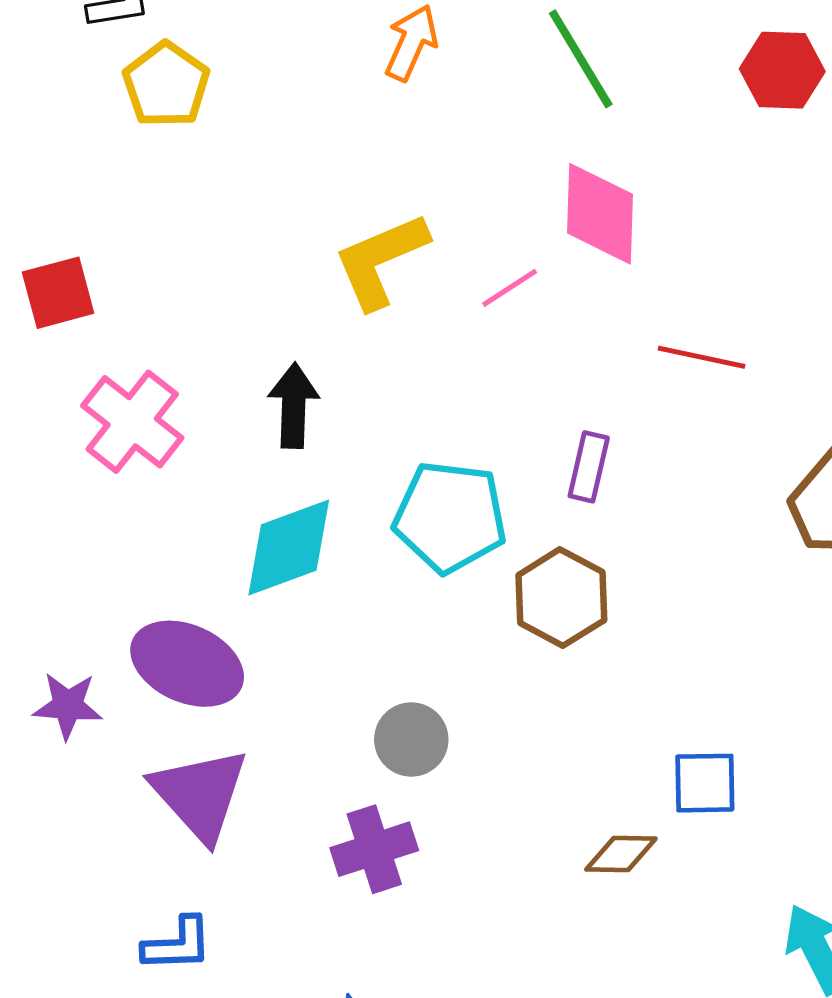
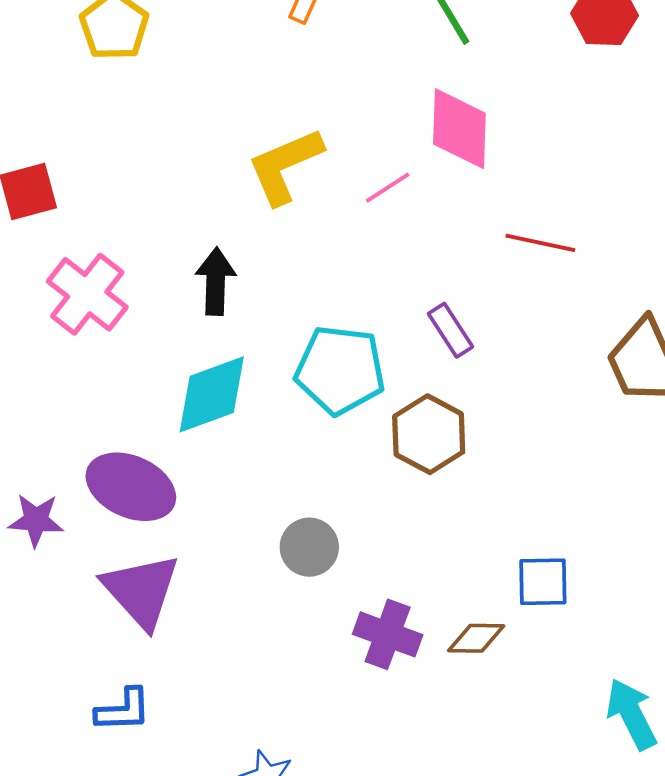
purple rectangle: (589, 467) -> (451, 330), turned -46
purple cross: (374, 849) -> (388, 634), moved, turned 38

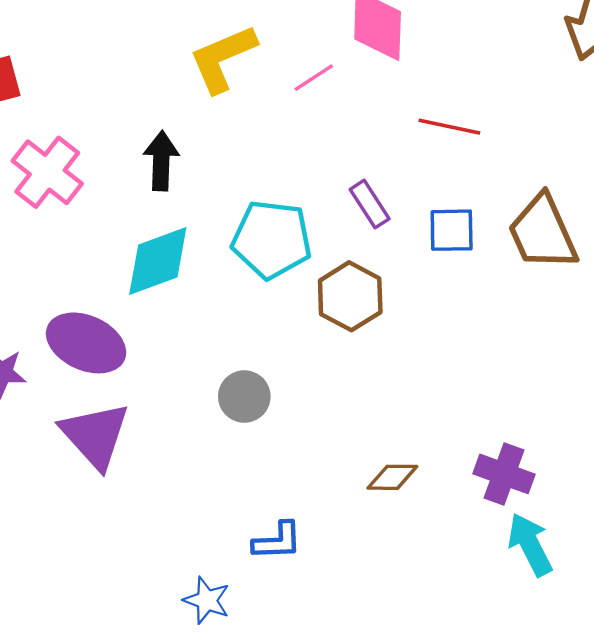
blue square: (543, 582) -> (452, 230), moved
purple cross: (388, 634) -> (504, 474), moved
blue L-shape: (123, 710) -> (277, 541), moved

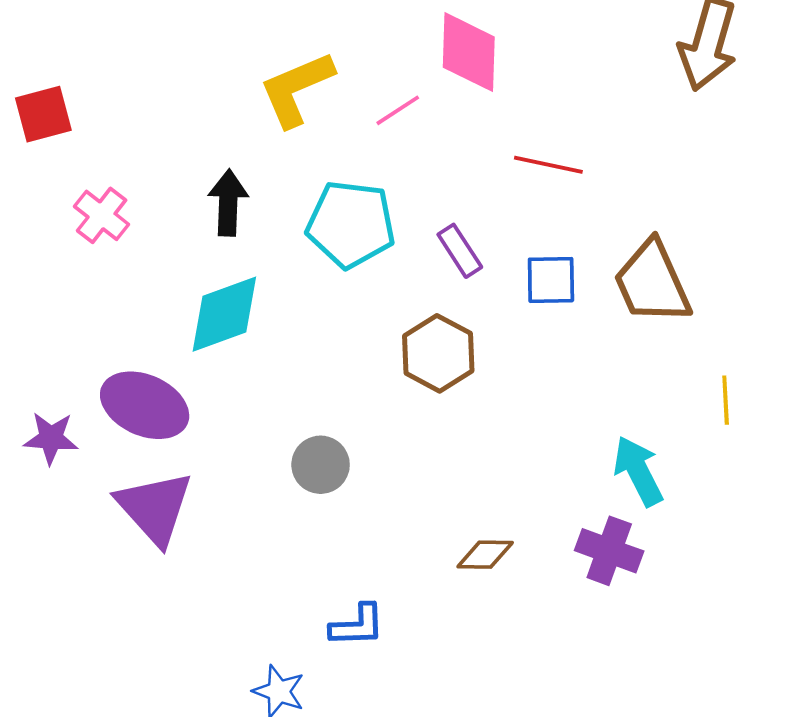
pink cross: (47, 172) -> (102, 215), size x0.7
cyan pentagon: (272, 239) -> (351, 224), moved
cyan arrow: (530, 545) -> (638, 471), moved

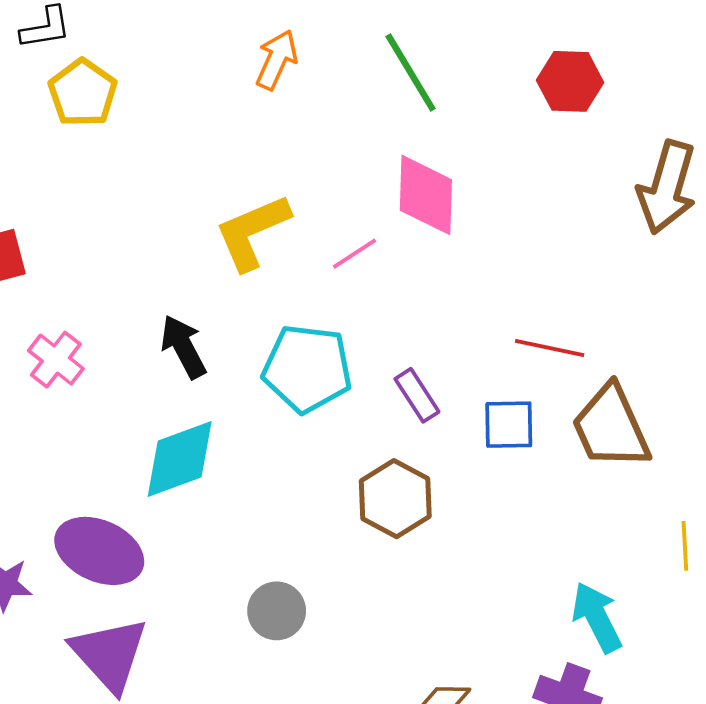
red line: (548, 165) -> (550, 348), moved
black arrow: (228, 203) -> (183, 347), turned -30

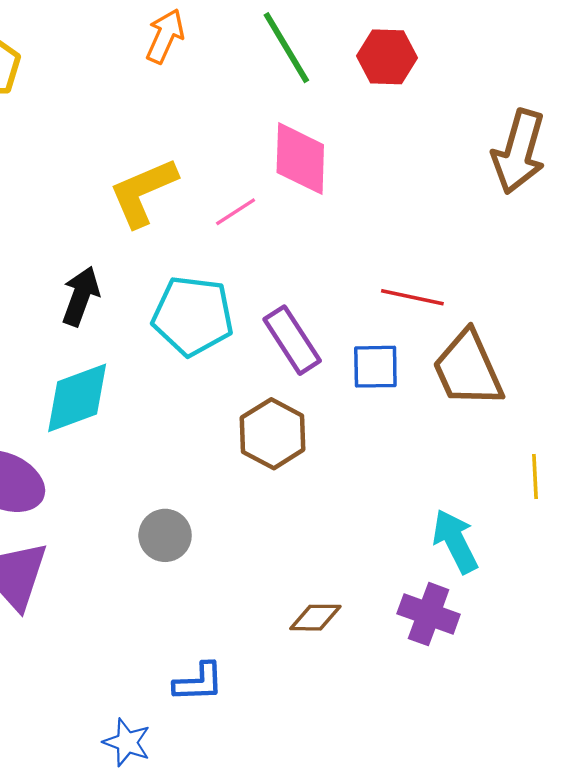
red hexagon: (570, 81) -> (387, 57), moved
black arrow: (183, 347) -> (81, 296), turned 48
purple rectangle: (417, 395) -> (292, 340), size x1.4

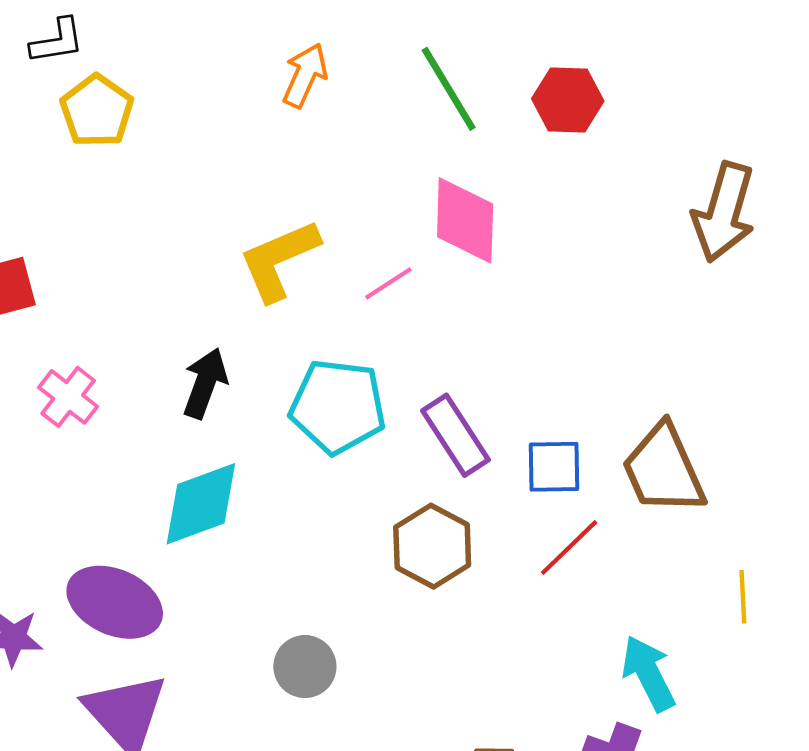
red line: (412, 297) -> (569, 547), moved, turned -56

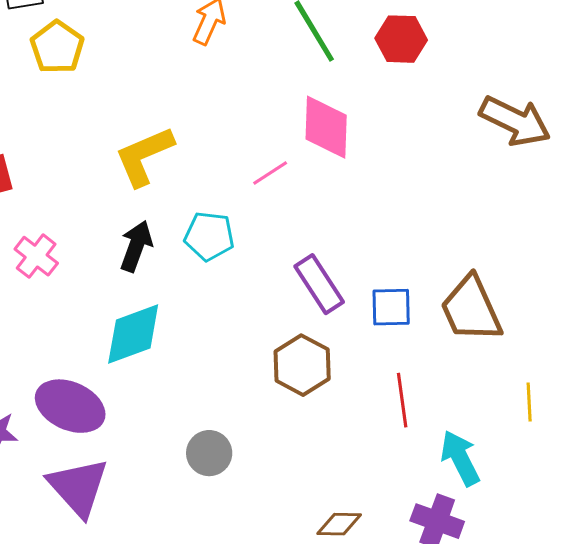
brown arrow: (724, 212) -> (515, 121), turned -80
yellow L-shape: (279, 260) -> (144, 156), moved
cyan pentagon: (338, 407) -> (209, 236), moved, size x0.7
red line: (569, 547) -> (402, 400), moved, turned -54

